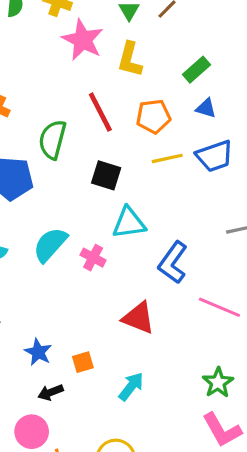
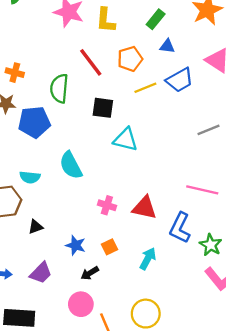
cyan triangle: (129, 223) -> (126, 140), turned 32
cyan semicircle: (50, 245) -> (71, 165), turned -60
pink cross: (93, 258) -> (107, 205), moved
blue L-shape: (173, 263) -> (180, 228), moved

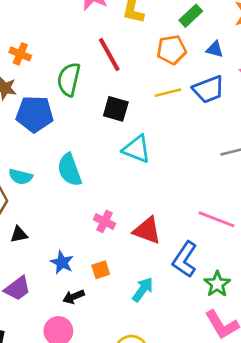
blue triangle: (167, 46) -> (215, 49), moved
orange pentagon: (130, 59) -> (171, 50), moved

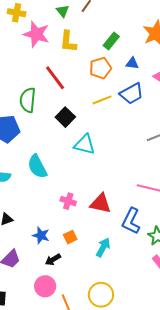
black square: (116, 109) -> (65, 117), turned 36

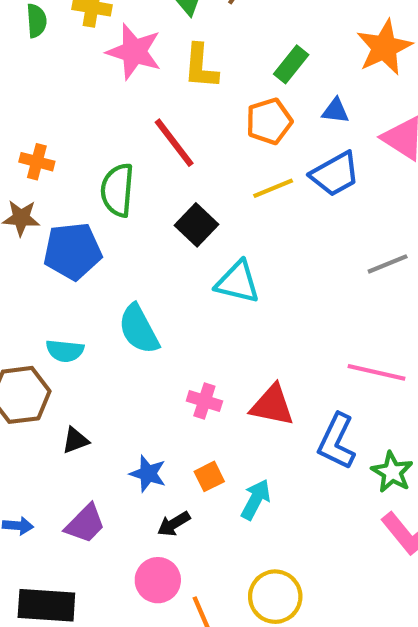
cyan arrow: (103, 247) -> (256, 499), moved

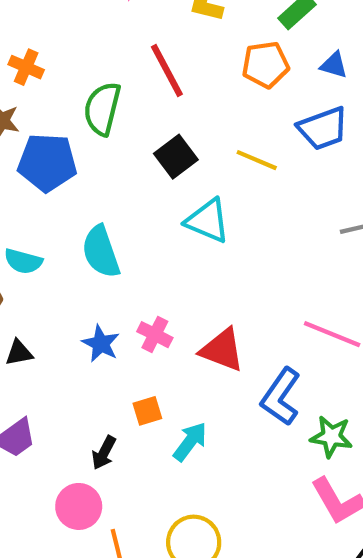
yellow line: (273, 188) -> (257, 160), moved, turned 36
green star: (392, 472) -> (331, 437), turned -30
blue star: (148, 474) -> (101, 344), moved
black arrow: (174, 524) -> (104, 453), turned -40

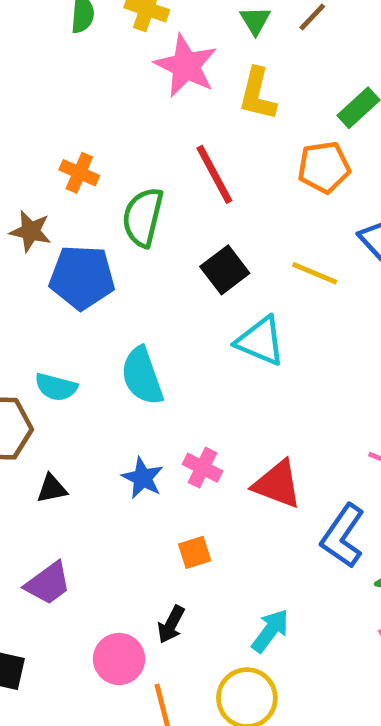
orange cross: (26, 67) -> (79, 173), moved
cyan arrow: (190, 442) -> (270, 631), moved
black arrow: (104, 453) -> (171, 624), moved

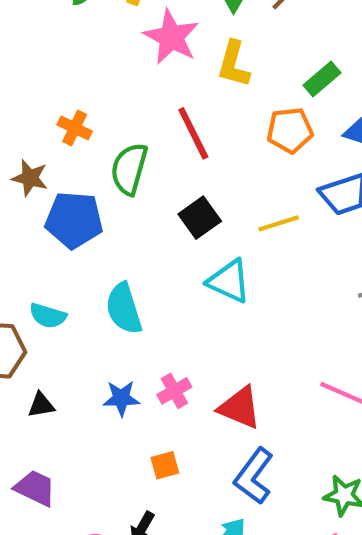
yellow line: (315, 273) -> (279, 223), turned -42
pink cross: (203, 468) -> (174, 391), turned 32
blue star: (143, 478) -> (121, 398), turned -30
blue L-shape: (343, 536) -> (254, 476), moved
purple trapezoid: (48, 583) -> (35, 488), turned -120

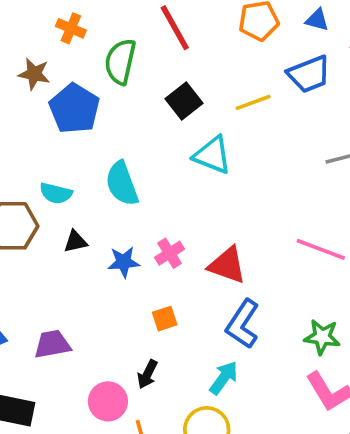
blue pentagon: (74, 220) -> (74, 109), turned 30
black triangle: (41, 405) -> (75, 242), moved
purple trapezoid: (35, 488) -> (52, 344), turned -33

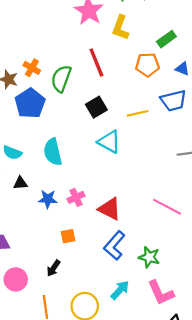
orange cross: (71, 28) -> (32, 68), moved
green star: (322, 337) -> (149, 257), moved
cyan arrow: (224, 378) -> (120, 290), moved
pink circle: (108, 401) -> (16, 279), moved

